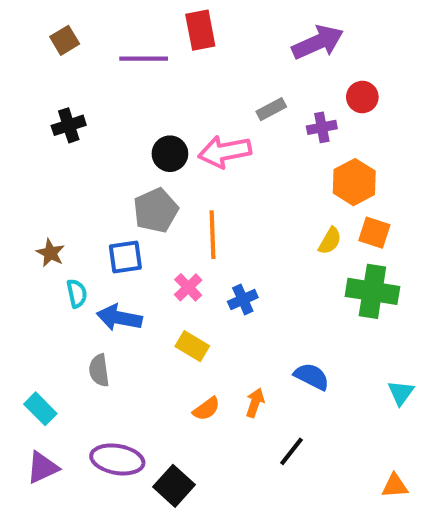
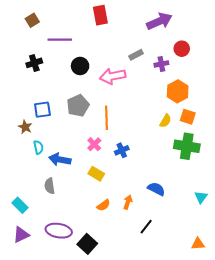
purple line: (144, 59) -> (60, 40), moved
black circle: (170, 154) -> (80, 66), moved
blue square: (125, 257) -> (42, 110), moved

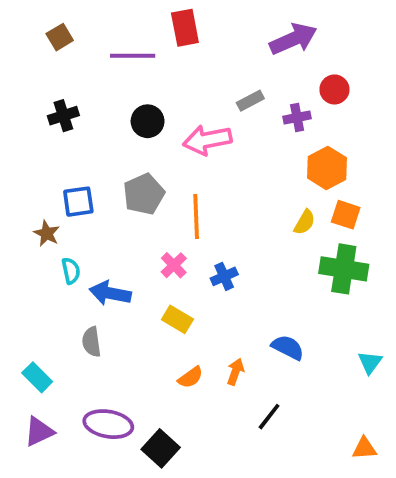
purple line: (60, 40) -> (133, 56), moved

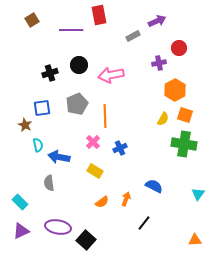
purple arrow: (293, 39) -> (157, 21), size x0.7
gray rectangle: (250, 101) -> (133, 36), moved
black cross: (63, 116) -> (50, 73), moved

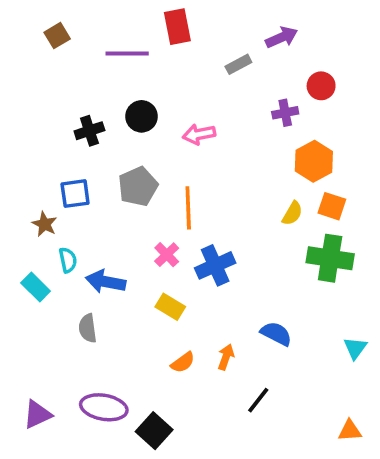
pink arrow: (111, 75) -> (199, 134), size x0.7
blue cross: (120, 148) -> (215, 265), size x1.5
cyan rectangle: (20, 202) -> (36, 287), moved

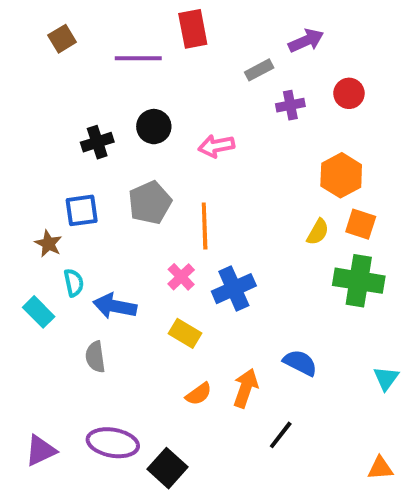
purple cross: (285, 113) -> (290, 105), moved
orange arrow: (226, 357) -> (246, 388), size x1.4

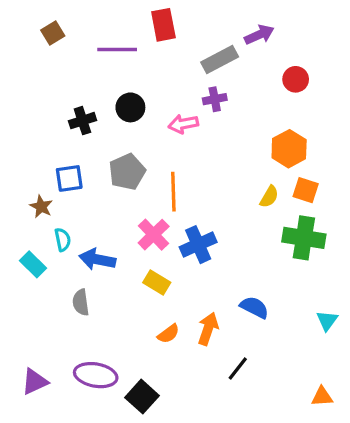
gray rectangle: (259, 70) -> (220, 59), size x1.5
purple cross: (290, 105) -> (215, 99), moved
pink cross: (181, 277) -> (154, 235), size x1.4

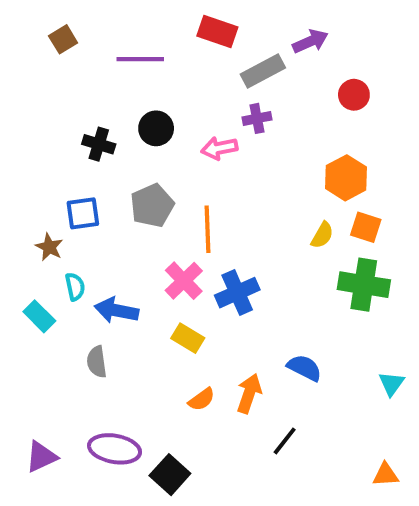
red rectangle: (163, 25) -> (217, 31), moved, turned -60
black cross: (82, 121) -> (99, 144), turned 35

